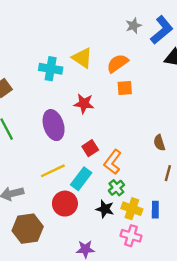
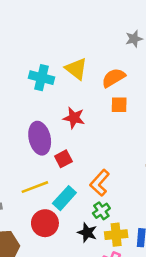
red square: (90, 148) -> (63, 159), moved
yellow cross: (132, 209) -> (116, 235), turned -30

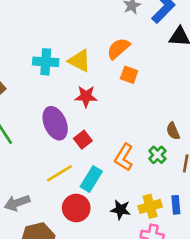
yellow triangle: (76, 69) -> (79, 61), moved
orange square: (119, 105) -> (129, 75), turned 30
green cross: (101, 211) -> (157, 155), moved

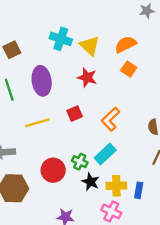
purple ellipse: (55, 123) -> (42, 81), moved
green cross: (157, 155) -> (80, 162), moved, turned -35
orange L-shape: (124, 157) -> (111, 119), moved
yellow line: (59, 173) -> (37, 123), moved
cyan rectangle: (91, 179) -> (105, 154), moved

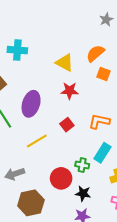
cyan cross: (61, 39) -> (17, 50), moved
purple ellipse: (42, 81) -> (31, 104), turned 40
orange L-shape: (111, 119) -> (99, 121), turned 70
black star: (90, 182) -> (83, 194), moved

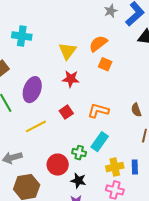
yellow triangle: (65, 63) -> (67, 51), turned 36

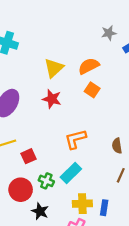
orange L-shape: (98, 111) -> (75, 139), turned -40
red square: (66, 112) -> (28, 156), moved

